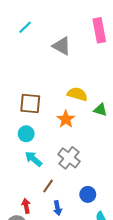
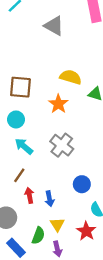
brown line: (48, 186) -> (19, 175), moved
red arrow: (26, 206) -> (29, 195), moved

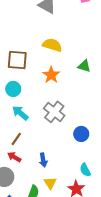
yellow semicircle: (71, 77) -> (52, 45), moved
blue circle: (82, 184) -> (81, 134), moved
red arrow: (29, 195) -> (14, 157), moved, turned -48

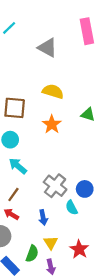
gray cross: (54, 112) -> (55, 186), moved
cyan semicircle: (85, 170) -> (72, 208), moved

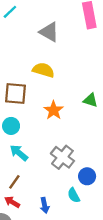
yellow semicircle: (53, 91) -> (43, 70), moved
gray cross: (55, 186) -> (62, 157), moved

